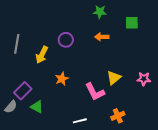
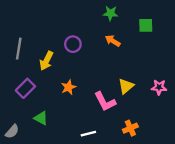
orange arrow: (102, 37) -> (113, 41), turned 32
purple rectangle: (23, 91) -> (25, 88), moved
gray semicircle: (11, 107) -> (12, 131), moved

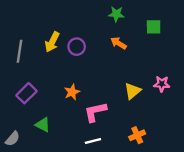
yellow arrow: (46, 61) -> (52, 42), moved
pink star: (159, 87) -> (162, 84), moved
pink L-shape: (105, 102) -> (95, 112), moved, turned 105

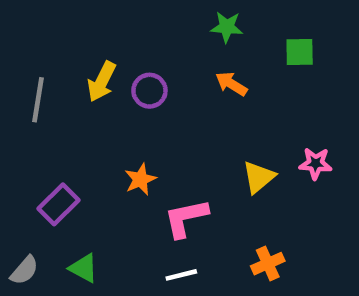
purple rectangle: (26, 93) -> (58, 204), moved
green triangle: (43, 125) -> (84, 268), moved

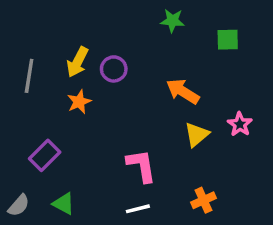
orange arrow: (231, 84) -> (183, 91), moved, size x1.4
pink star: (316, 163) -> (240, 124), turned 30
orange star: (140, 179) -> (79, 102), moved
pink L-shape: (186, 218) -> (141, 166), turned 93

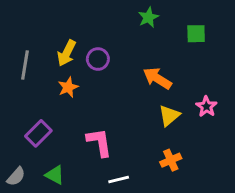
green star: (172, 21) -> (148, 17), turned -30
pink L-shape: (141, 166) -> (99, 142), moved
orange cross: (204, 200) -> (171, 160), moved

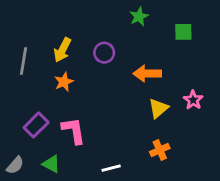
purple circle: (98, 59) -> (104, 53), moved
orange arrow: (157, 78) -> (147, 74), turned -32
pink L-shape: (99, 142) -> (74, 131), moved

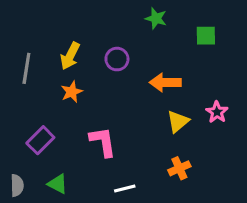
green star: (139, 17) -> (156, 18), turned -30
pink L-shape: (74, 131) -> (103, 142), moved
gray semicircle: (15, 165) -> (17, 185), turned -42

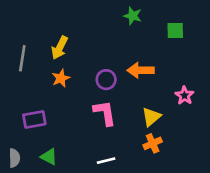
purple circle: (117, 59) -> (106, 80), moved
yellow triangle: (178, 121) -> (151, 117), moved
purple rectangle: (40, 140) -> (34, 119), turned 35
pink L-shape: (103, 142) -> (105, 113), moved

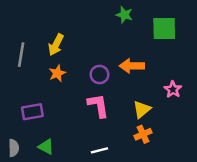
green square: (175, 30) -> (164, 28), size x1.5

